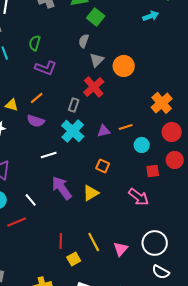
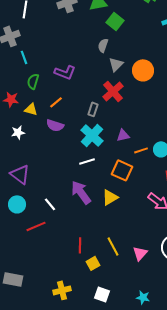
green semicircle: (35, 43) -> (33, 81), moved
orange line: (126, 127) -> (141, 150), moved
white line: (49, 155) -> (87, 161), moved
orange square: (103, 166) -> (122, 170), size x1.5

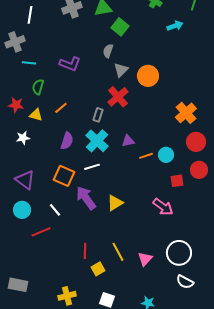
cyan line: (24, 57) -> (29, 63), turned -64
purple L-shape: (65, 72) -> (70, 64), moved
purple semicircle: (55, 125) -> (67, 141), moved, turned -90
orange square: (122, 170) -> (64, 176), moved

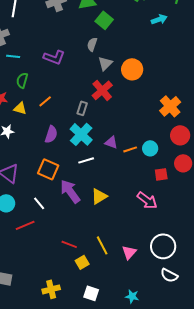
purple triangle: (128, 141) -> (111, 142), moved, turned 32
white line: (92, 167) -> (86, 160), moved
red line: (85, 251) -> (69, 244), turned -70

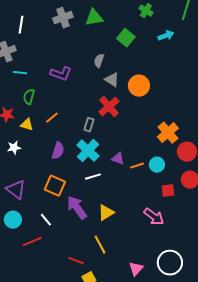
green square: (104, 20) -> (126, 38), moved
gray triangle: (105, 63) -> (112, 80), turned -42
orange cross: (170, 106) -> (168, 133), moved
yellow line: (102, 245) -> (100, 245), moved

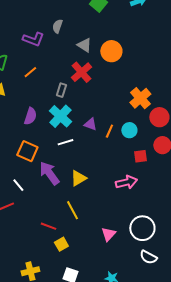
gray semicircle: (99, 61) -> (57, 26), moved
orange line: (52, 118) -> (30, 72), moved
orange line: (137, 166) -> (109, 131), turned -48
pink arrow: (154, 217) -> (126, 182), turned -50

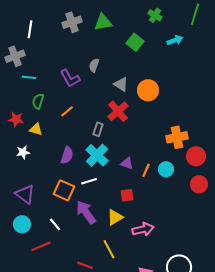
purple L-shape: (33, 39) -> (70, 78), turned 40
orange cross: (140, 98) -> (177, 137), turned 30
white line: (65, 142) -> (89, 181), moved
red square: (140, 156) -> (127, 195), moved
pink arrow: (126, 182) -> (143, 229), moved

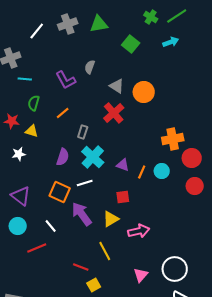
green line: (195, 14) -> (177, 16), moved, turned 40
white line: (30, 29) -> (37, 31), moved, turned 30
gray rectangle: (98, 129) -> (83, 132), moved

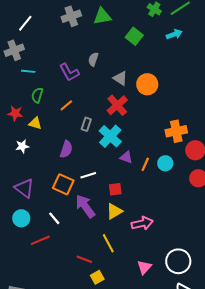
white line: (37, 31) -> (25, 23), moved
cyan cross: (93, 157) -> (110, 136), moved
red square: (123, 197) -> (115, 189), moved

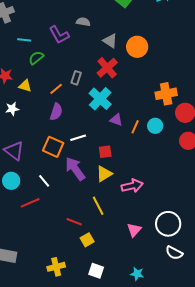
gray semicircle: (93, 59) -> (83, 22), turned 80
cyan line: (28, 71) -> (24, 40), moved
green semicircle: (37, 95) -> (36, 58), moved, turned 35
orange line: (66, 105) -> (56, 89), moved
gray rectangle: (86, 124) -> (76, 78), moved

